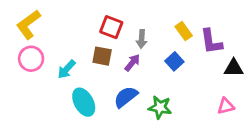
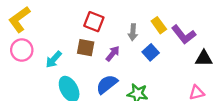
gray arrow: (142, 39) -> (133, 32), moved
purple L-shape: (211, 42) -> (184, 35), turned -30

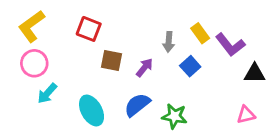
red square: (94, 22) -> (89, 29), moved
cyan arrow: (54, 59) -> (47, 93), moved

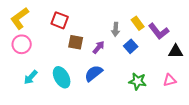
cyan arrow: (47, 93) -> (31, 77), moved
green star: (174, 116) -> (138, 81), moved

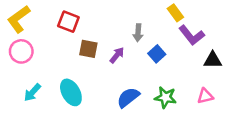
yellow rectangle: (138, 23) -> (175, 13), moved
blue semicircle: (94, 73) -> (128, 97), moved

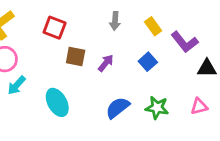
yellow rectangle: (175, 13) -> (153, 26), moved
gray arrow: (138, 33) -> (115, 21), moved
cyan arrow: (32, 92) -> (16, 85), moved

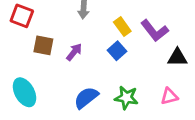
yellow rectangle: (153, 26) -> (122, 27), moved

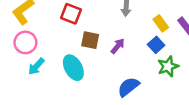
cyan ellipse: (25, 92) -> (73, 68), moved
green star: (126, 98) -> (168, 66), moved, turned -30

